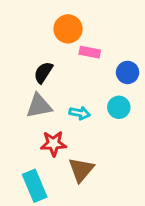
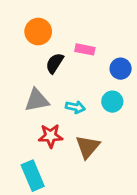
orange circle: (68, 29) -> (38, 32), moved
black semicircle: (43, 72) -> (55, 63), moved
brown triangle: (81, 170) -> (88, 147), moved

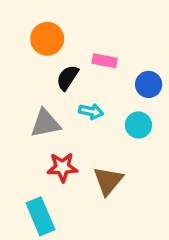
cyan arrow: (75, 107) -> (91, 111), moved

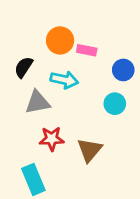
orange circle: (47, 39) -> (60, 40), moved
black semicircle: (67, 78) -> (24, 67), moved
cyan arrow: (91, 111) -> (64, 80), moved, size x1.4

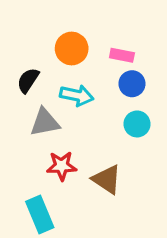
pink rectangle: (87, 50) -> (122, 55), moved
blue circle: (123, 70) -> (132, 84), moved
brown triangle: (90, 150) -> (107, 179), turned -36

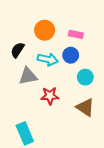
blue circle: (132, 84) -> (71, 55), moved
red star: (62, 166) -> (50, 96), moved
brown triangle: (107, 179) -> (85, 107), moved

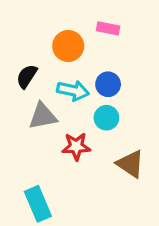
pink rectangle: (76, 34) -> (108, 28), moved
cyan circle: (85, 77) -> (106, 118), moved

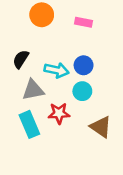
orange circle: (68, 46) -> (42, 15), moved
cyan rectangle: (38, 204) -> (29, 124), moved

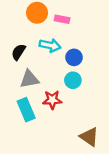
pink rectangle: (84, 22) -> (62, 19), moved
cyan arrow: (56, 70) -> (50, 45), moved
brown triangle: (101, 127) -> (89, 137), moved

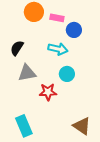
cyan arrow: (50, 45) -> (58, 49), moved
blue circle: (74, 57) -> (74, 30), moved
cyan rectangle: (26, 110) -> (24, 126), moved

